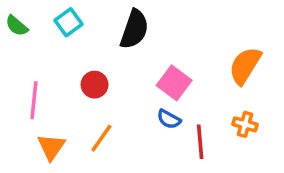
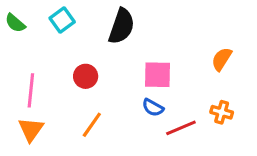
orange semicircle: (245, 66) -> (222, 59), size x0.7
pink square: (174, 83) -> (158, 75), turned -36
red line: (200, 142) -> (181, 128), turned 72
orange triangle: (51, 147) -> (31, 129), moved

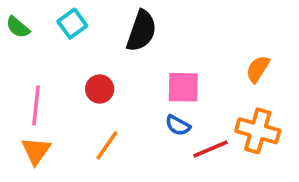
orange cross: (222, 112) -> (258, 131), size x1.6

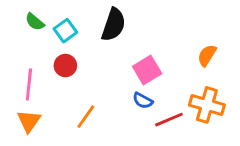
cyan square: (72, 24) -> (65, 31), moved
green semicircle: (18, 27) -> (35, 22), moved
pink square: (183, 87) -> (147, 70), turned -32
red circle: (100, 89) -> (65, 66), moved

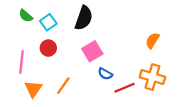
pink square: (147, 70) -> (92, 51), moved
orange triangle: (29, 121) -> (33, 89), moved

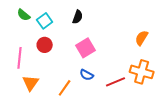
black semicircle: (84, 18) -> (78, 17), size x0.6
blue semicircle: (105, 74) -> (87, 75), moved
orange line: (63, 86) -> (65, 88), moved

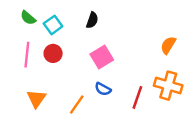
pink line: (20, 58) -> (27, 55), moved
red line: (116, 82) -> (137, 97), turned -48

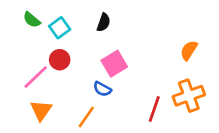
pink line: (27, 55) -> (36, 77), moved, turned 40
orange cross: (168, 86) -> (189, 96), turned -36
blue semicircle: (103, 89) -> (102, 89), moved

